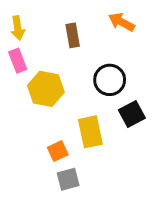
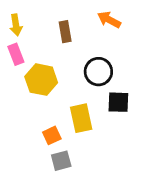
black square: (132, 114) -> (118, 102), turned 30

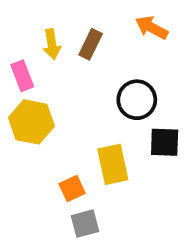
yellow arrow: (16, 25) -> (52, 44), moved
brown rectangle: (65, 32) -> (91, 44), turned 36
yellow hexagon: (41, 80) -> (31, 122), moved

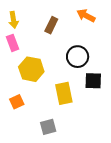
yellow arrow: (52, 44) -> (14, 20), moved
yellow hexagon: (31, 122) -> (31, 69), moved
orange square: (72, 188) -> (17, 102), moved

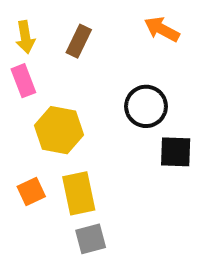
brown rectangle: (51, 25) -> (79, 41), moved
yellow rectangle: (64, 93) -> (79, 193), moved

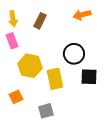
orange arrow: (162, 29) -> (82, 15), turned -42
yellow rectangle: (79, 193) -> (55, 79), moved
gray square: (91, 239) -> (46, 111), moved

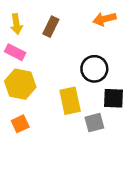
pink rectangle: (12, 41) -> (15, 52), turned -42
yellow hexagon: (30, 66) -> (20, 84), moved
gray square: (46, 111) -> (94, 123), moved

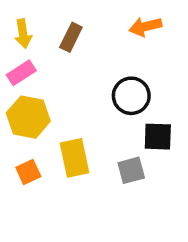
pink rectangle: (15, 52) -> (21, 73), turned -60
yellow rectangle: (70, 101) -> (74, 158), moved

